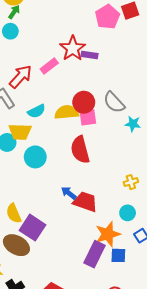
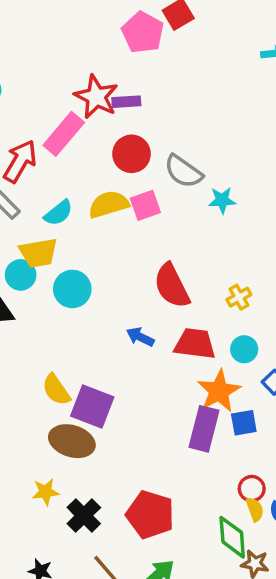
pink rectangle: (49, 66) -> (64, 134), size x1.4
red circle: (84, 102) -> (132, 154), moved
red semicircle: (80, 150) -> (172, 286), moved
red trapezoid: (85, 202) -> (195, 344), moved

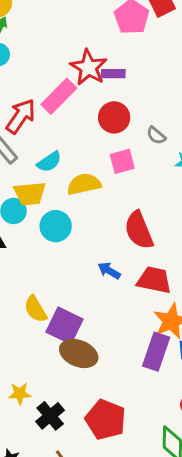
gray semicircle: (183, 171) -> (156, 136), size x0.6
yellow semicircle: (109, 204) -> (84, 184), moved
brown ellipse: (72, 441) -> (79, 353), moved

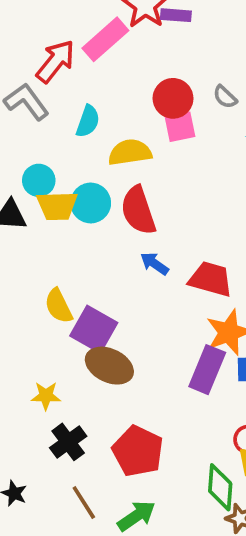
red circle: (114, 117) -> (173, 98), moved
cyan semicircle: (49, 162) -> (88, 121), turned -40
yellow trapezoid: (30, 194) -> (57, 206), moved
red semicircle: (139, 230) -> (138, 210), moved
yellow star: (20, 394) -> (46, 396), moved

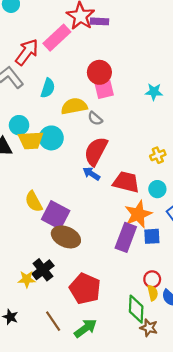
gray semicircle: (225, 97) -> (95, 118), moved
red semicircle: (138, 210) -> (96, 151), moved, turned 48
yellow star: (46, 396) -> (27, 279), moved
black cross: (68, 442) -> (43, 270), moved

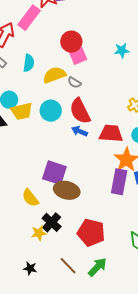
cyan circle: (51, 138) -> (51, 111), moved
red semicircle: (96, 151) -> (80, 111), turned -44
yellow semicircle: (34, 202) -> (30, 198), moved

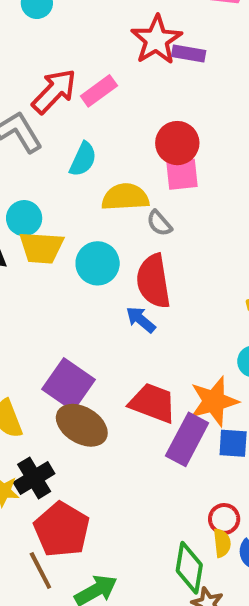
pink rectangle: (29, 18) -> (99, 91), moved, size x0.7
red trapezoid: (111, 133) -> (153, 403), moved
red pentagon: (91, 233) -> (62, 529), moved

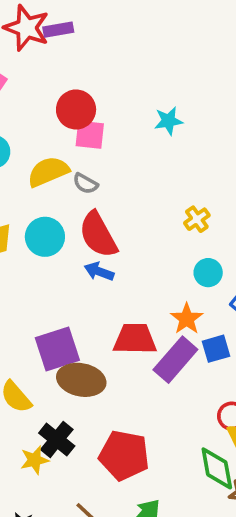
pink square: (182, 174) -> (90, 135), turned 32
purple square: (69, 384) -> (57, 349), turned -33
orange star: (214, 401) -> (187, 319), size x0.7
purple rectangle: (187, 439) -> (175, 360), turned 33
red pentagon: (62, 529) -> (124, 455), moved

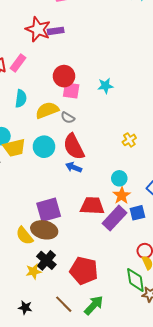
cyan star: (168, 121) -> (105, 86), moved
cyan circle: (208, 273) -> (119, 178), moved
brown ellipse: (81, 380) -> (44, 230), moved

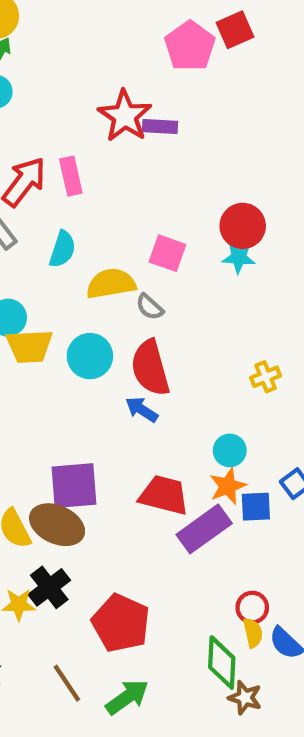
pink rectangle: (18, 63) -> (71, 176), turned -60
red circle: (64, 76) -> (243, 226), moved
blue square: (137, 213) -> (256, 507), moved

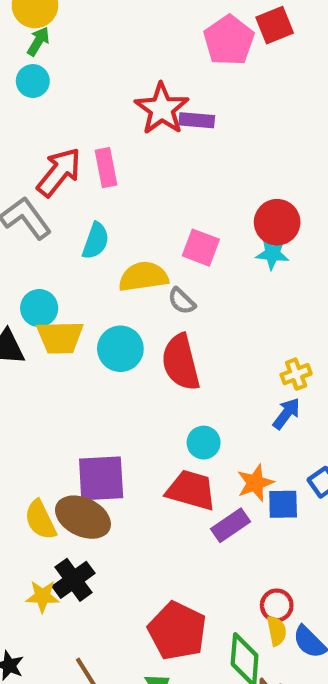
blue arrow: (142, 410) -> (286, 414), moved, turned 92
cyan circle: (230, 450) -> (204, 443), moved
purple rectangle: (204, 529) -> (230, 525), size x0.7
red pentagon: (121, 623) -> (177, 631), moved

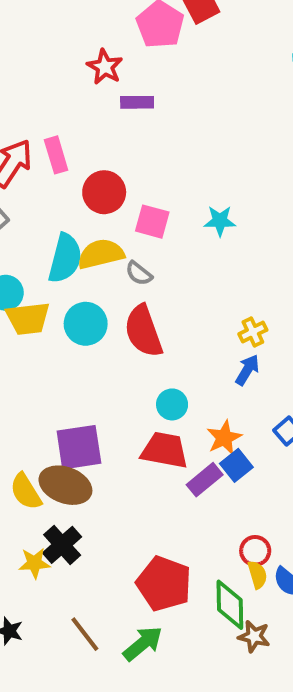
red star: (162, 109) -> (105, 67), moved, size x0.7
red circle: (277, 222) -> (104, 192), moved
cyan semicircle: (96, 241) -> (65, 258), moved, size x1.4
blue square: (283, 504) -> (236, 465), moved, turned -32

